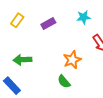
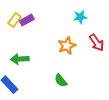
purple rectangle: (48, 23) -> (27, 20), moved
orange star: (72, 60) -> (67, 46), moved

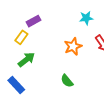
yellow rectangle: (15, 20) -> (21, 37), moved
green arrow: (20, 59) -> (26, 60), turned 144

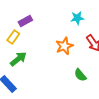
green semicircle: (67, 81) -> (80, 75), moved

